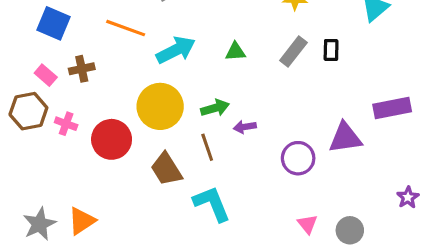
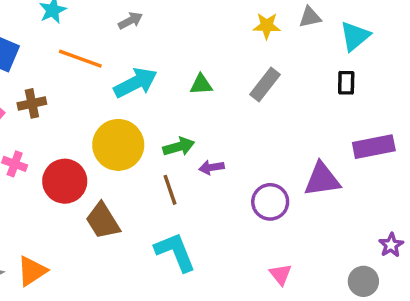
black rectangle: (331, 50) -> (346, 83), moved
brown trapezoid: (166, 169) -> (103, 221), moved
gray circle: (350, 230) -> (363, 281), moved

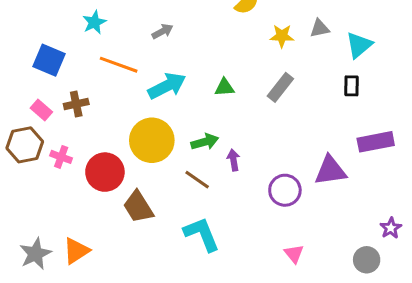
purple arrow: (211, 167) -> (233, 160), turned 90
brown line: (170, 190) -> (197, 180), turned -36

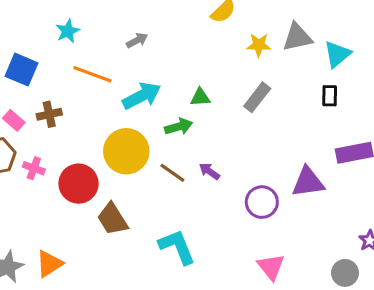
gray triangle: (320, 28) -> (297, 37), size x1.5
green arrow: (205, 142) -> (179, 127), moved
purple arrow: (233, 160) -> (209, 171), turned -45
brown line: (197, 180) -> (172, 173), moved
pink triangle: (294, 254) -> (271, 267), size x1.4

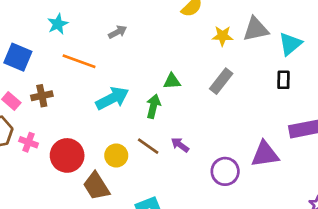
cyan arrow: (142, 96) -> (112, 98), moved
green arrow: (179, 127) -> (153, 106), turned -60
yellow circle: (126, 151) -> (116, 155), moved, size x0.6

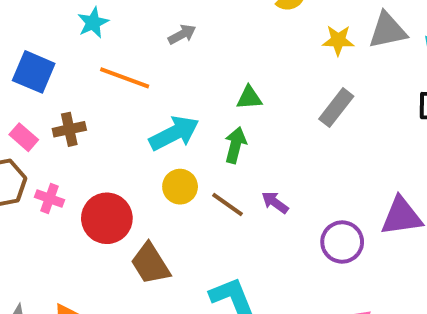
green triangle: (172, 81) -> (249, 98), moved
yellow circle: (116, 155) -> (180, 187), moved

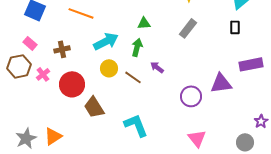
brown cross: (69, 129) -> (62, 49), moved
pink cross: (50, 199) -> (43, 74), turned 32
purple arrow: (275, 202) -> (157, 67), moved

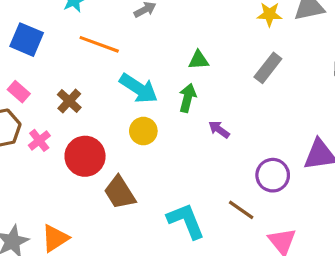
cyan arrow: (106, 41) -> (139, 88), turned 60
brown cross: (62, 49) -> (69, 101), turned -35
brown line: (133, 77) -> (241, 210), moved

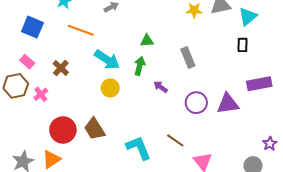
gray rectangle: (268, 68) -> (188, 58), moved, turned -60
red circle: (85, 156) -> (63, 130), moved
purple circle: (273, 175) -> (196, 103), moved

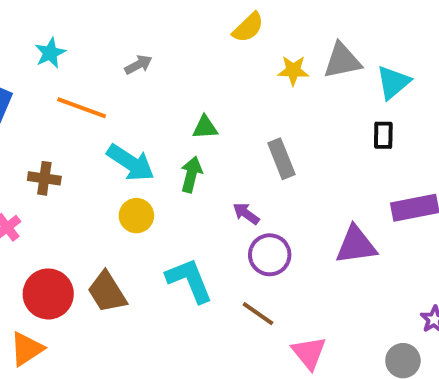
brown cross: (61, 68) -> (44, 178), turned -35
purple arrow: (161, 87) -> (246, 214), moved
purple circle: (196, 103) -> (270, 255), moved
cyan L-shape: (139, 148) -> (189, 280), moved

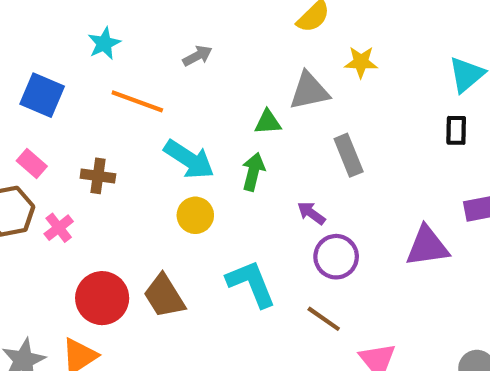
gray triangle: (342, 61) -> (309, 91), moved

